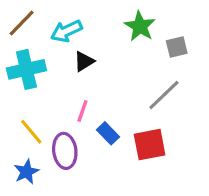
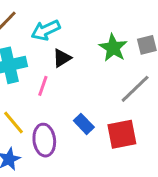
green star: (140, 26) -> (113, 48), moved
pink line: (82, 111) -> (43, 86), moved

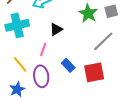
black triangle: (62, 58) -> (56, 29), moved
pink line: (43, 86) -> (43, 49), moved

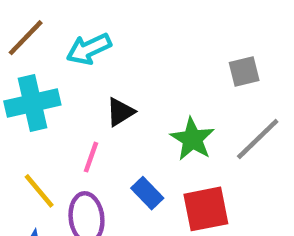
green star: (88, 13) -> (192, 139), moved
gray line: (103, 41) -> (258, 139), moved

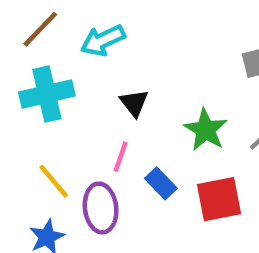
black triangle: (120, 112) -> (134, 103), turned -36
pink line: (91, 157) -> (121, 157), moved

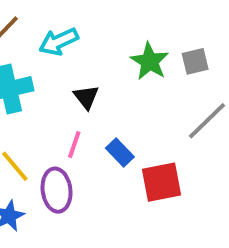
green star: (206, 130) -> (150, 61), moved
blue rectangle: (161, 183) -> (120, 152), moved

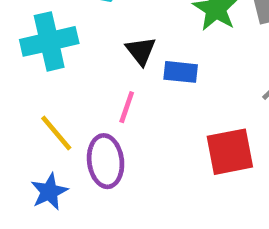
blue rectangle: (120, 152) -> (181, 72), moved, turned -40

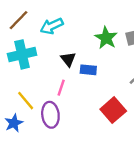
red square: (230, 152) -> (113, 110), turned -30
blue star: (49, 192) -> (14, 123), moved

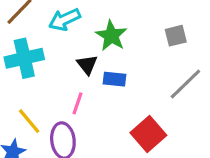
green star: (106, 38) -> (111, 36), moved

